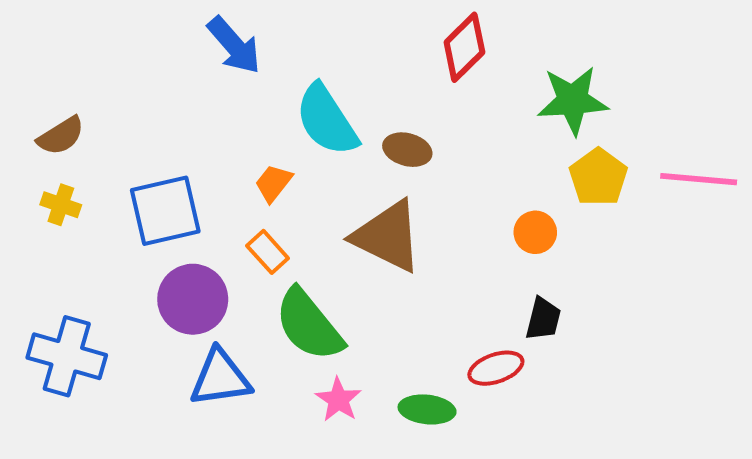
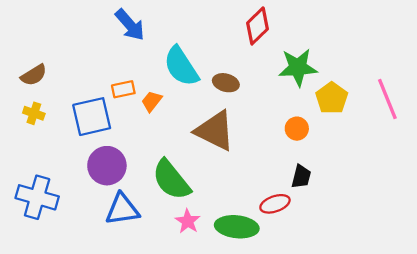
green star: (573, 100) -> (298, 67), moved
pink line: (699, 179) -> (387, 99), turned 63
orange rectangle: (268, 252) -> (123, 89), moved, turned -60
green ellipse: (427, 409) -> (237, 227), size x1.4

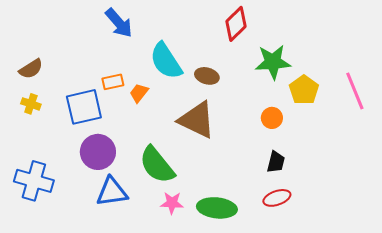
red ellipse: (275, 204) -> (277, 198), moved
pink star: (188, 221) -> (172, 203), turned -30

